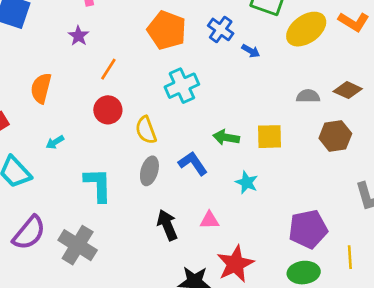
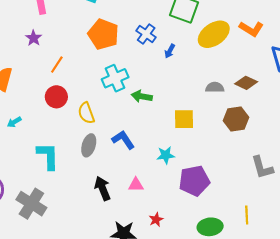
blue arrow: (251, 51) -> (170, 51), turned 88
green arrow: (226, 137) -> (142, 96), moved
cyan star: (247, 182) -> (166, 155), turned -30
purple pentagon: (308, 229) -> (194, 181), moved
red star: (235, 264) -> (156, 220), size x0.5

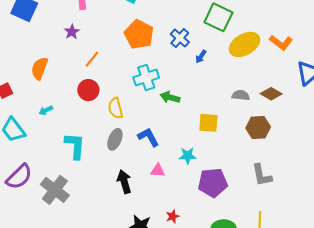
gray L-shape: (262, 167) -> (262, 175), moved
pink triangle: (136, 185) -> (158, 170), moved

